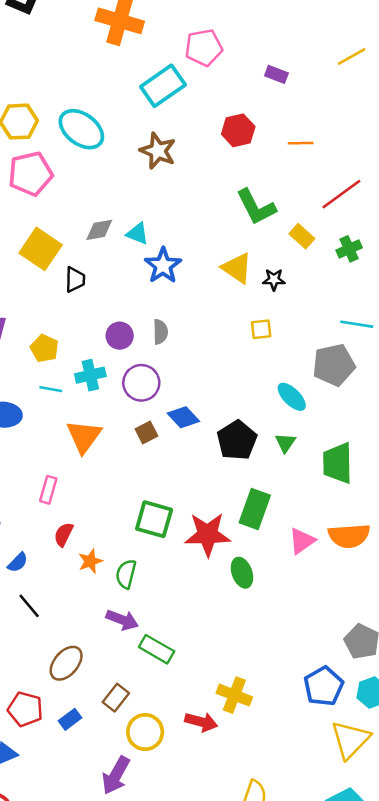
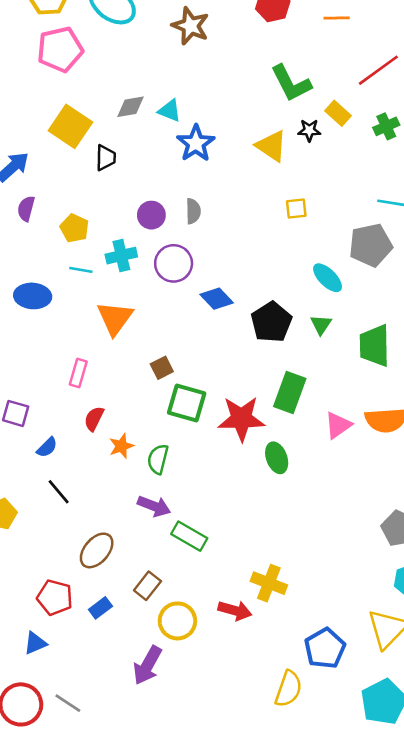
black star: (274, 280) -> (309, 130), moved
brown square: (146, 433) -> (162, 368), moved
blue pentagon: (324, 686) -> (325, 648), moved

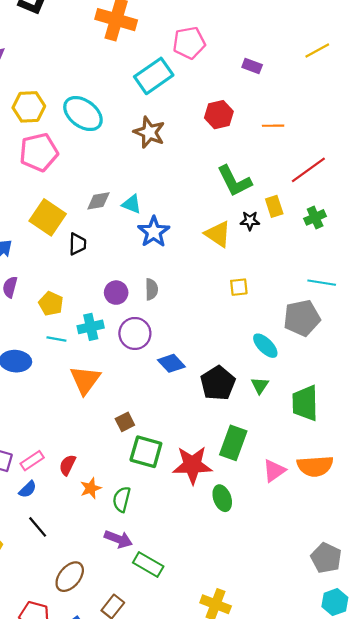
yellow rectangle: (338, 113) -> (274, 206), turned 30
pink rectangle: (78, 373) -> (32, 461), moved, turned 40

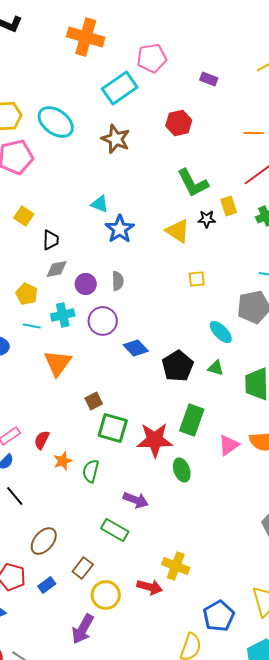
orange line: (273, 126) -> (254, 133), moved
gray diamond: (98, 201) -> (57, 269), moved
yellow square: (48, 217) -> (24, 216), size x0.6
green triangle: (260, 385) -> (216, 368), turned -48
purple arrow: (118, 539) -> (136, 500), moved

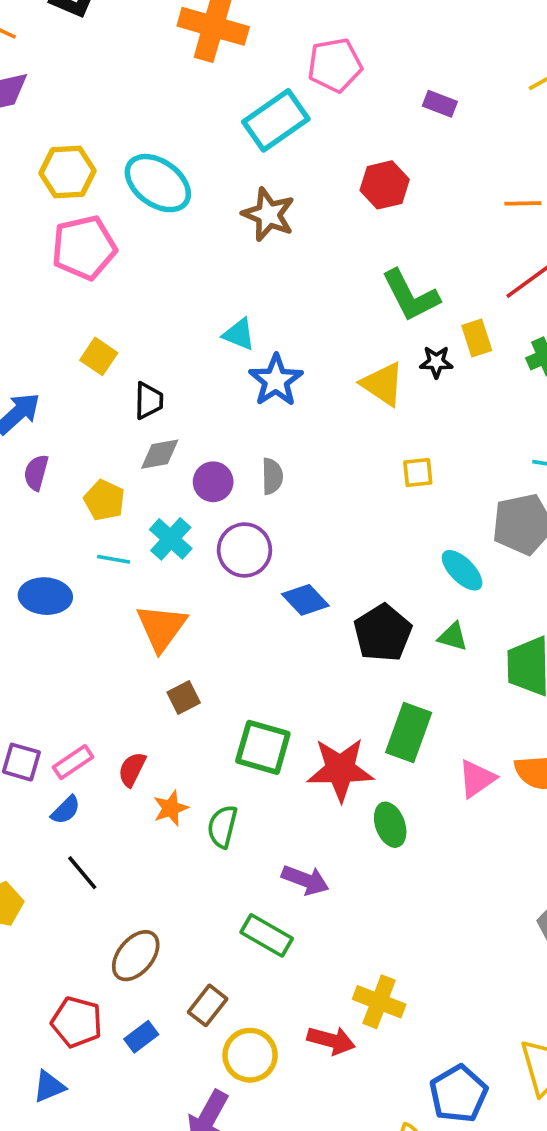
cyan cross: (63, 315) -> (171, 539), turned -35
brown square: (94, 401) -> (184, 697), moved

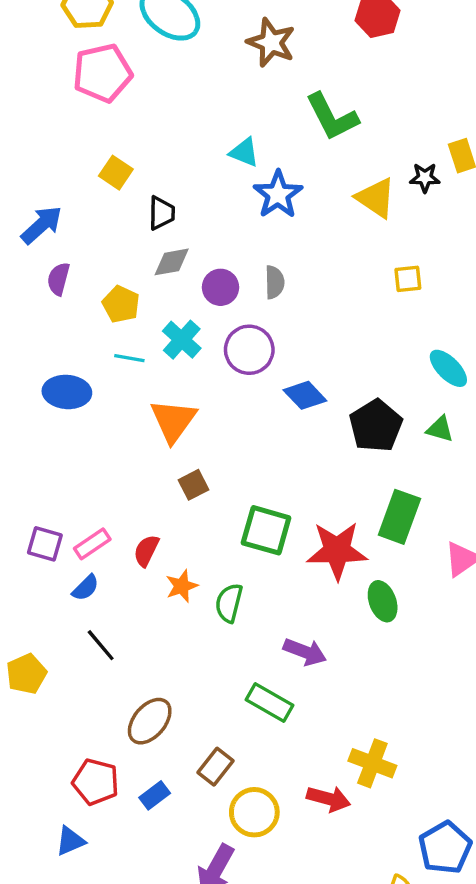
green L-shape: (410, 296) -> (332, 117), moved

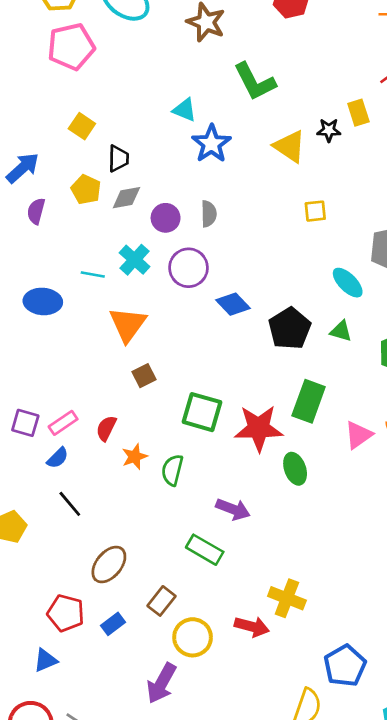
yellow pentagon: (121, 304) -> (86, 190), moved

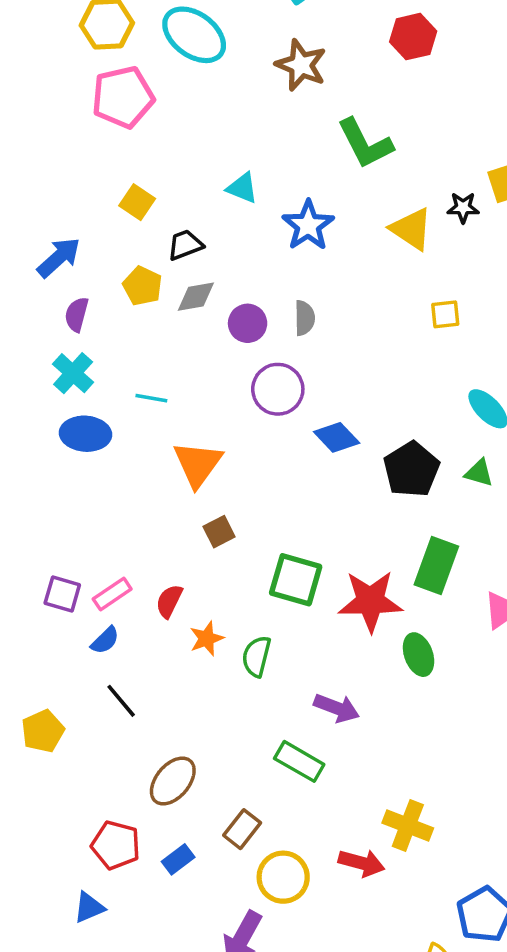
cyan triangle: (184, 110) -> (242, 188), moved
black trapezoid: (118, 158) -> (185, 245), turned -112
cyan cross: (135, 260) -> (73, 373), moved

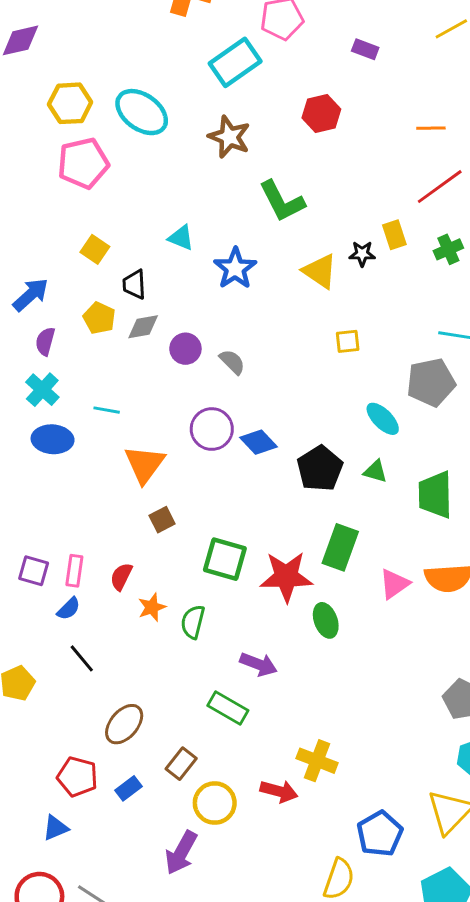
black trapezoid: (185, 245) -> (134, 284), turned -72
gray semicircle: (305, 318) -> (232, 362), moved, turned -44
purple circle: (278, 389) -> (212, 429), moved
pink rectangle: (112, 594) -> (74, 571), turned -48

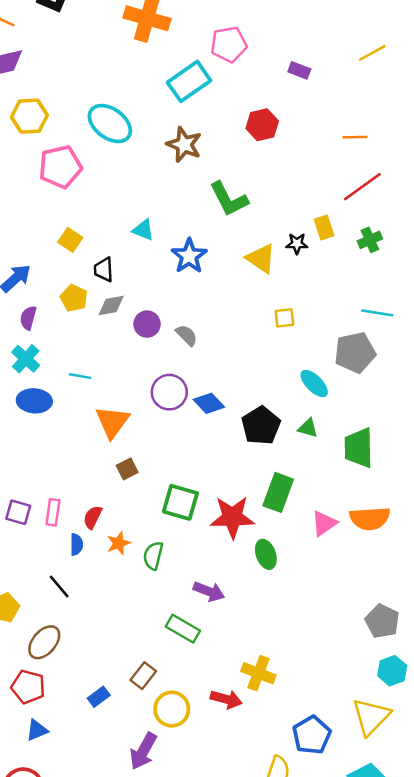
yellow hexagon: (70, 103) -> (29, 116), moved
blue semicircle: (69, 609) -> (76, 544), moved, turned -45
brown ellipse: (124, 724) -> (44, 642), moved
red pentagon: (77, 777) -> (28, 687), moved

